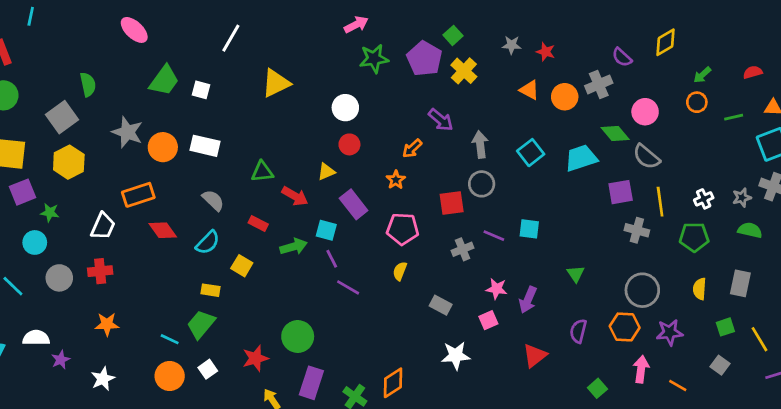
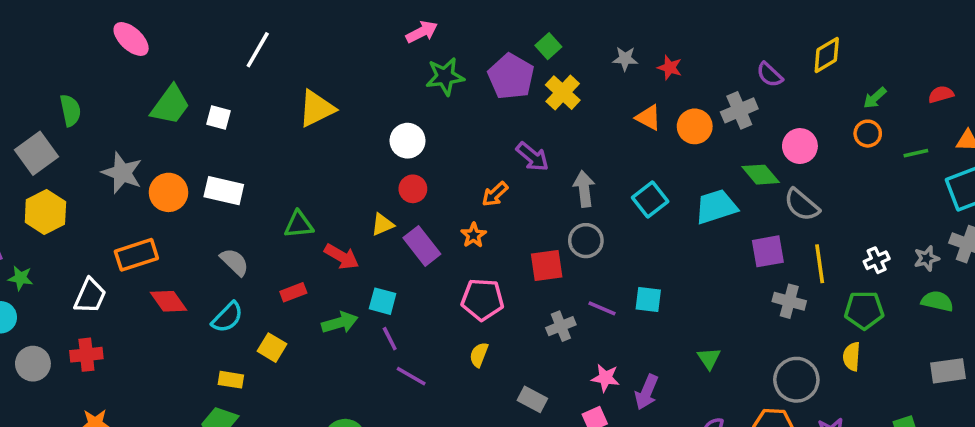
purple rectangle: (354, 204) -> (422, 246), moved
red rectangle: (258, 223) -> (293, 292), turned -48
gray rectangle: (740, 283) -> (948, 371), moved, turned 70
yellow semicircle: (700, 289) -> (852, 356), moved

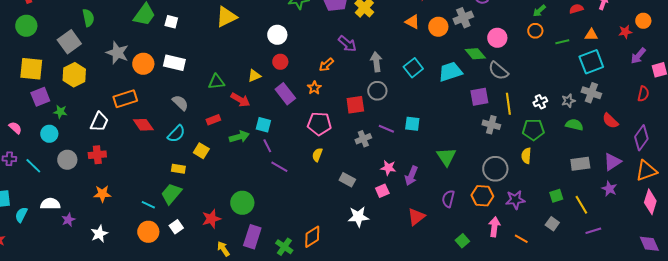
yellow triangle: (383, 225) -> (254, 76), moved
green triangle: (709, 358) -> (446, 157), size x1.5

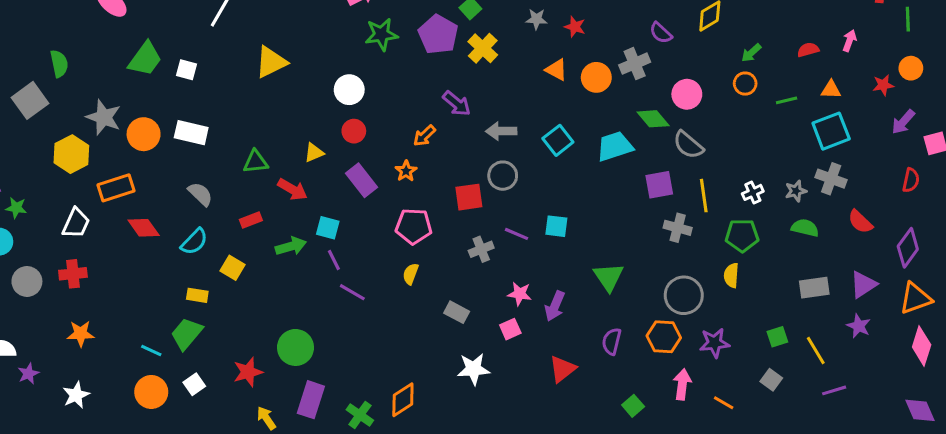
gray arrow: (376, 62) -> (501, 131), turned -84
yellow hexagon: (74, 75) -> (71, 154), moved

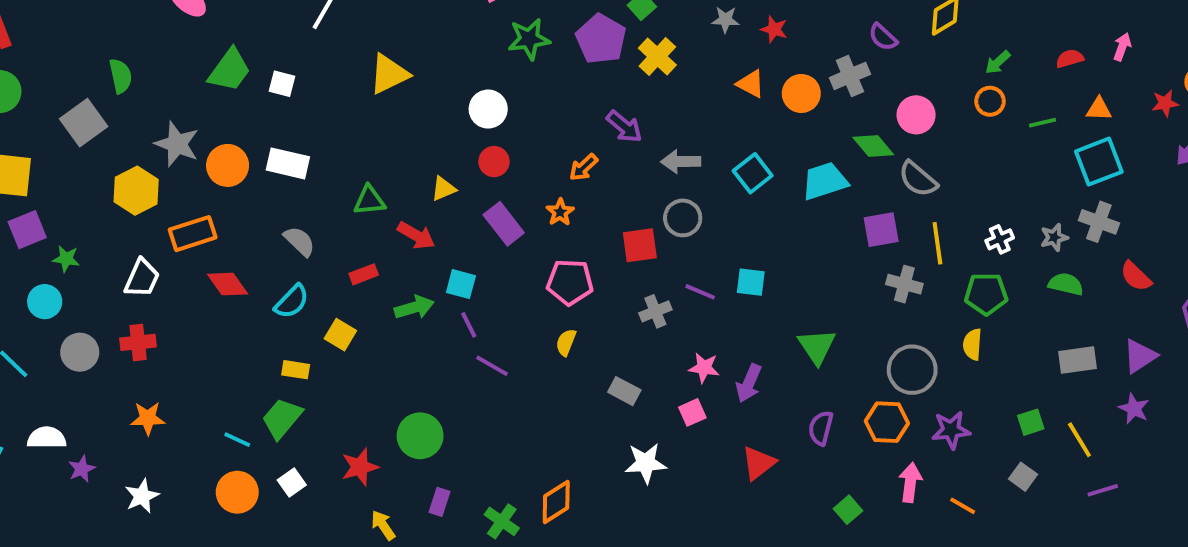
purple rectangle: (311, 400) -> (440, 502), size x0.6

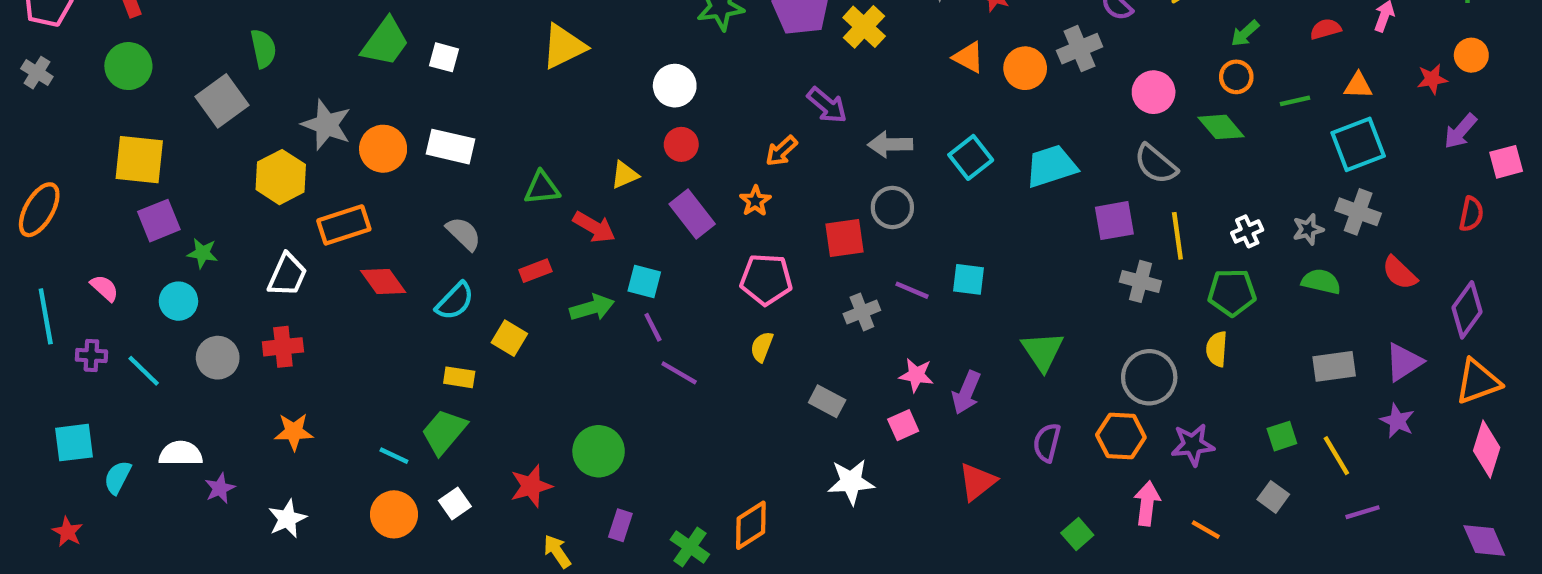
green diamond: (873, 146) -> (1221, 127), moved

